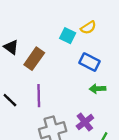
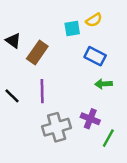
cyan square: (68, 36) -> (72, 29), turned -35
purple cross: (85, 122) -> (90, 119), turned -30

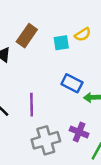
brown rectangle: (37, 53) -> (27, 36), moved
blue rectangle: (95, 56) -> (72, 83), moved

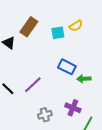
purple line: (32, 105) -> (33, 85), turned 48
gray cross: (46, 140) -> (45, 115), size x0.6

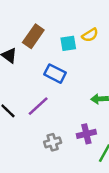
blue rectangle: (67, 67) -> (55, 74), moved
purple cross: (73, 108) -> (86, 134), turned -35

